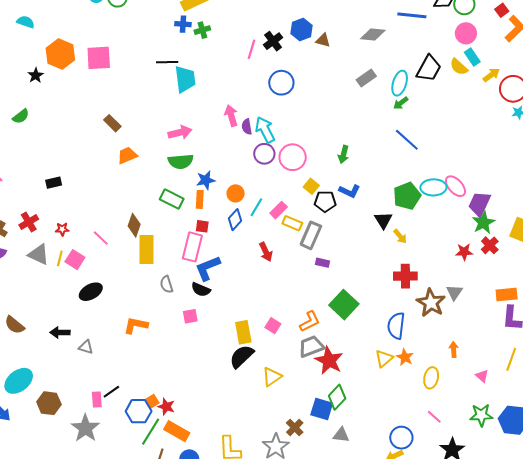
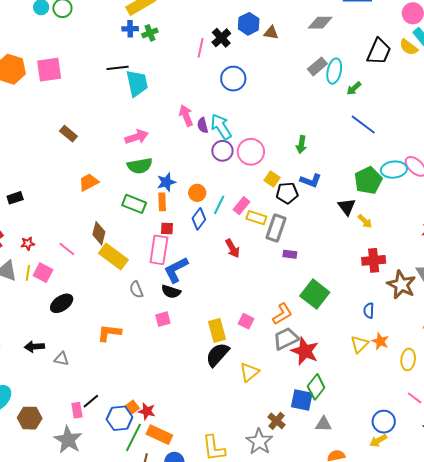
cyan ellipse: (400, 83) -> (334, 71), moved
orange trapezoid: (127, 155) -> (89, 182), moved
yellow rectangle: (146, 250) -> (113, 256), turned -48
blue semicircle: (396, 326) -> (369, 311), size x0.6

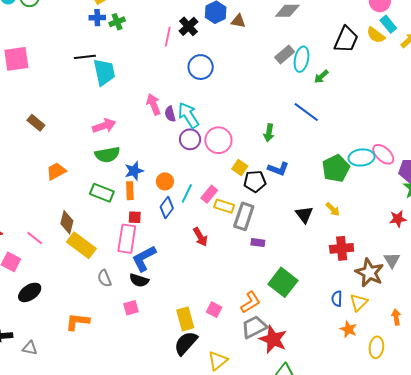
blue line: (363, 124) -> (306, 112), moved
black triangle: (347, 207) -> (304, 214), moved
yellow triangle: (359, 344) -> (359, 302), moved

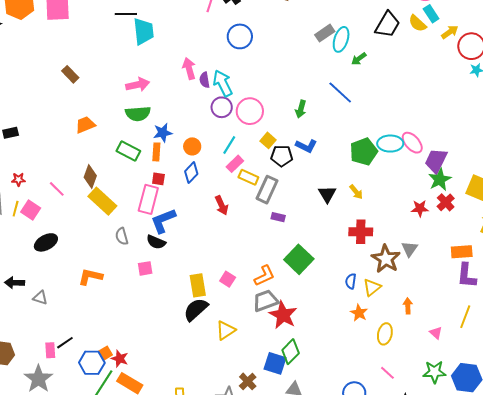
cyan line: (187, 193) -> (229, 145), moved

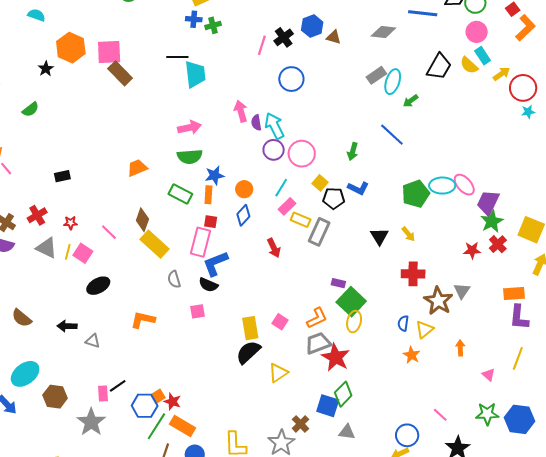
brown rectangle: (70, 74) -> (120, 73), moved, size x1.4
purple rectangle: (278, 217) -> (338, 283), moved
yellow ellipse: (385, 334) -> (354, 322), moved

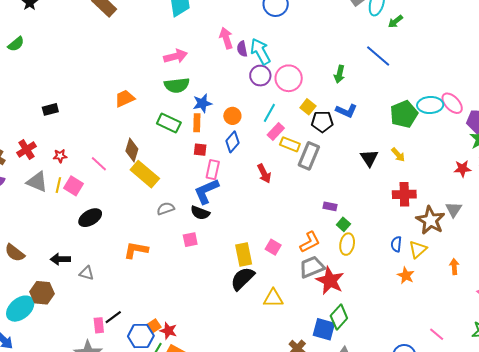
pink rectangle: (200, 242) -> (213, 170), moved, size x0.7
gray semicircle: (174, 279) -> (166, 209), turned 90
green square: (351, 302) -> (343, 224), size x0.5
yellow triangle: (278, 373) -> (273, 298), turned 35
brown hexagon: (55, 397) -> (42, 293), moved

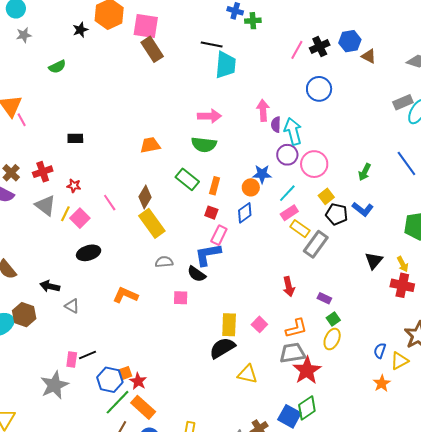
blue star: (202, 103) -> (262, 174), moved
red arrow: (264, 174) -> (289, 287), moved
red cross: (404, 194) -> (402, 285), moved

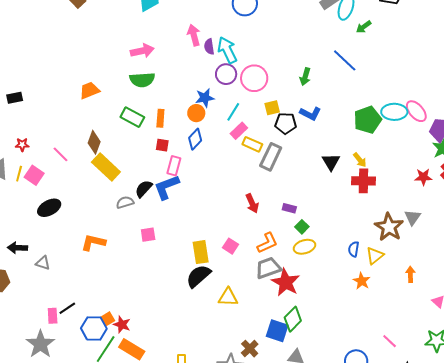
yellow square: (326, 196) -> (272, 108), turned 35
black semicircle: (197, 274) -> (144, 189), moved, turned 108
yellow ellipse: (332, 339) -> (305, 247), turned 60

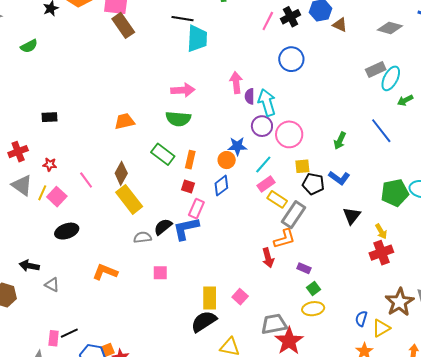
black triangle: (331, 162) -> (352, 216), moved
red cross: (363, 181) -> (381, 253), turned -30
orange L-shape: (267, 243) -> (284, 239), moved

